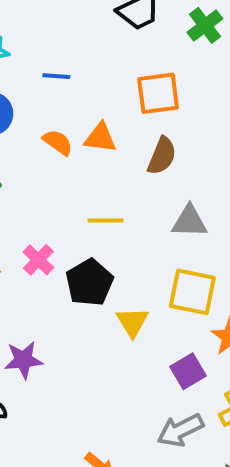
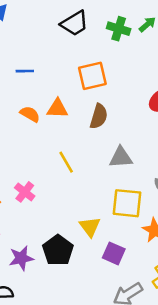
green cross: (205, 25) -> (119, 29), turned -30
yellow line: (106, 221) -> (66, 162), turned 65
black pentagon: (89, 282) -> (58, 250), moved
purple square: (188, 371) -> (114, 253), moved, turned -30

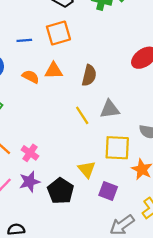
orange square: (92, 76) -> (58, 33), moved
yellow line: (66, 162) -> (82, 115), moved
pink cross: (25, 192) -> (30, 153), moved
purple star: (21, 258) -> (29, 182), moved

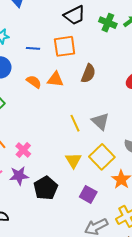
brown semicircle: (89, 75) -> (88, 74), moved
gray triangle: (110, 109) -> (100, 121), turned 42
yellow square: (117, 148) -> (102, 157), turned 35
yellow triangle: (87, 169) -> (73, 160), moved

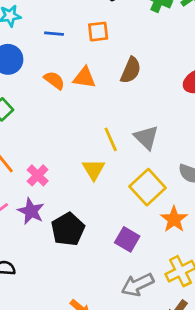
orange square: (65, 46) -> (98, 32), size x0.7
yellow triangle: (73, 160) -> (94, 169), moved
purple star: (19, 176) -> (31, 211), turned 30

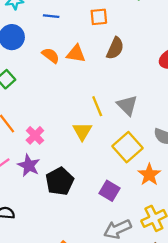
orange square: (98, 32) -> (99, 17), moved

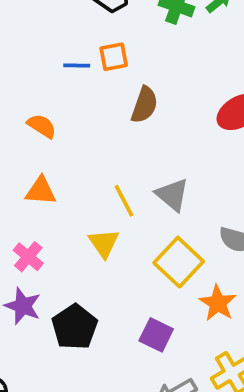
blue line: (51, 16) -> (77, 65), moved
orange triangle: (76, 54) -> (41, 191), moved

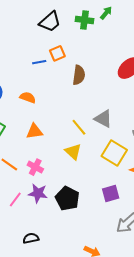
purple square: (156, 335) -> (111, 193), turned -30

